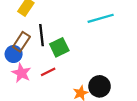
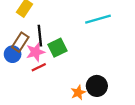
red line: (48, 72) -> (39, 67), moved
pink star: (21, 73) -> (36, 52), moved, turned 30

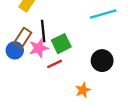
red line: (39, 67) -> (54, 64), moved
black circle: (97, 86) -> (102, 61), moved

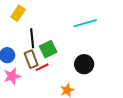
brown rectangle: (23, 38) -> (31, 59), moved, turned -54
pink star: (39, 48) -> (12, 76), moved

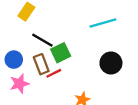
black line: (32, 38) -> (42, 40), turned -54
black circle: (84, 64) -> (111, 63), moved

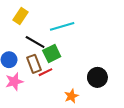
cyan line: (103, 23) -> (62, 26), moved
black circle: (111, 63) -> (97, 77), moved

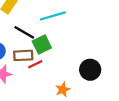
brown rectangle: (34, 64) -> (23, 55), turned -72

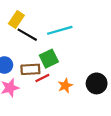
black line: (24, 32) -> (27, 35), moved
orange star: (63, 89) -> (65, 86), moved

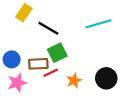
cyan line: (60, 30) -> (98, 24), moved
black line: (27, 35) -> (48, 28), moved

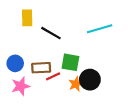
yellow rectangle: (24, 13) -> (27, 18), turned -35
green square: (57, 53) -> (70, 62), moved, turned 36
black circle: (106, 78) -> (90, 80), moved

